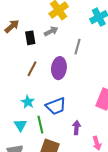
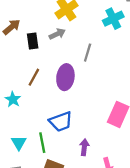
cyan star: (28, 102) -> (13, 99), moved

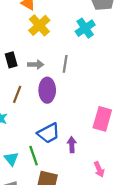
gray arrow: (57, 34) -> (36, 65), moved, turned 35
purple arrow: (84, 147) -> (72, 145), moved

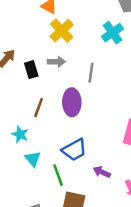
gray arrow: (36, 65) -> (57, 62), moved
purple arrow: (72, 145) -> (102, 172), moved, turned -63
cyan triangle: (11, 159) -> (33, 159), moved

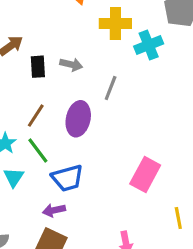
yellow cross: (62, 31) -> (115, 24), moved, turned 30
purple arrow: (102, 172) -> (54, 210), moved, turned -49
green line: (58, 175) -> (38, 151), moved, turned -30

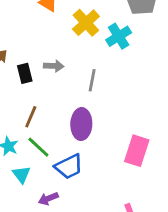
yellow cross: (115, 24) -> (86, 23), turned -32
purple ellipse: (78, 119) -> (81, 124), moved
purple arrow: (54, 210) -> (48, 199), moved

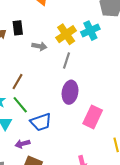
yellow cross: (86, 23) -> (66, 34), moved
black rectangle: (25, 73) -> (18, 28), moved
purple ellipse: (81, 124) -> (70, 92), moved

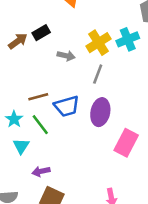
black rectangle: (18, 28) -> (41, 33), turned 64
brown line: (18, 82) -> (38, 97), turned 42
blue trapezoid: (41, 122) -> (67, 106), moved

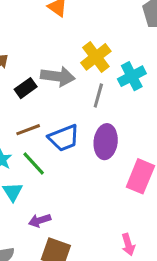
black rectangle: (41, 33) -> (26, 88), moved
cyan cross: (128, 39) -> (132, 76), moved
gray arrow: (66, 56) -> (58, 76), size x1.5

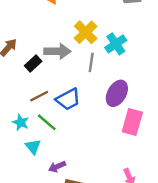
purple ellipse: (106, 142) -> (117, 93), moved, turned 30

